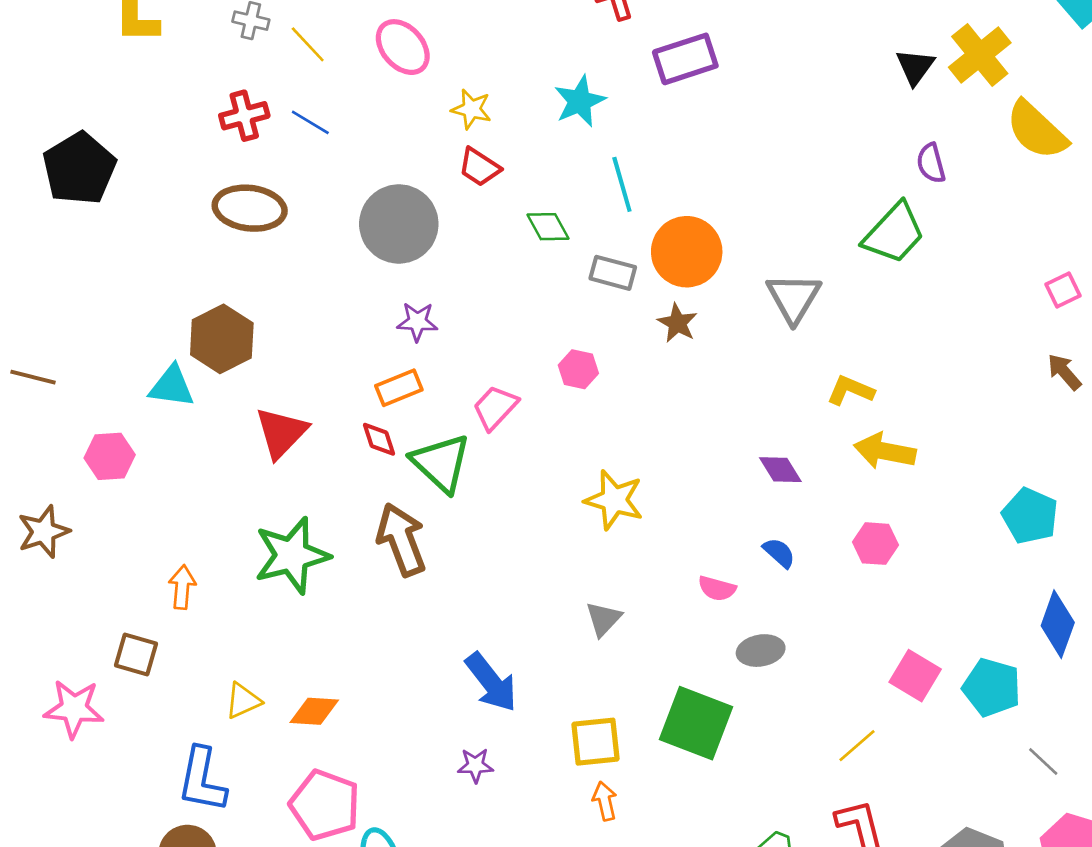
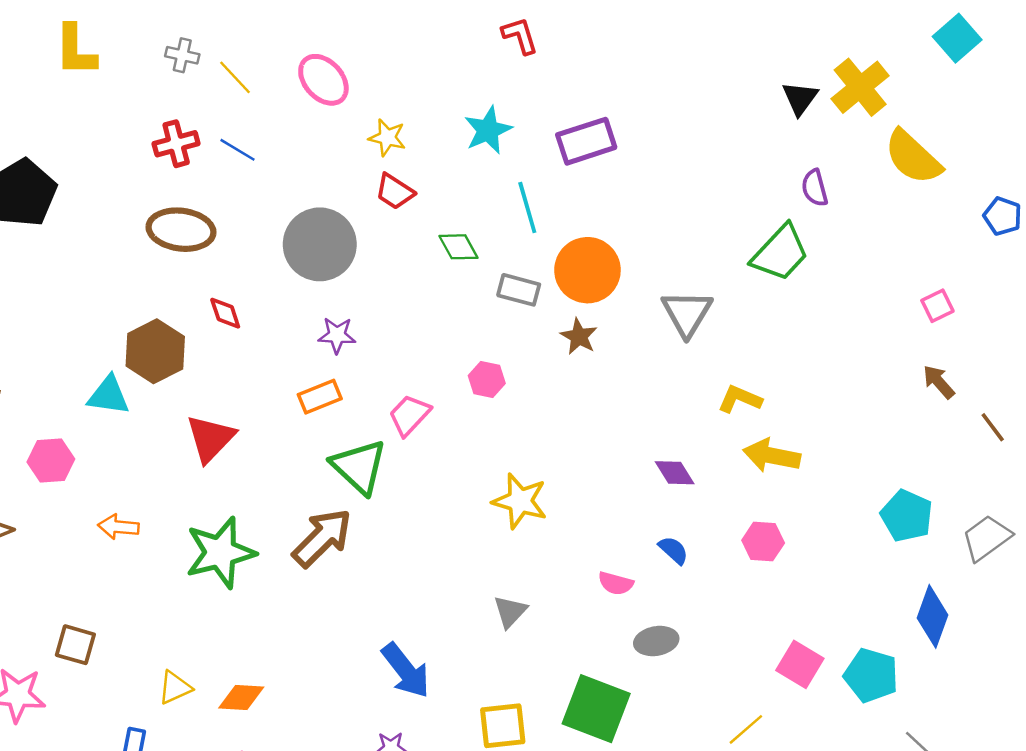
purple rectangle: (685, 59) -> (586, 141), moved
red diamond: (379, 439) -> (225, 313), moved
brown arrow: (401, 540) -> (322, 538), turned 66
orange arrow: (182, 587) -> (118, 527), moved, turned -90

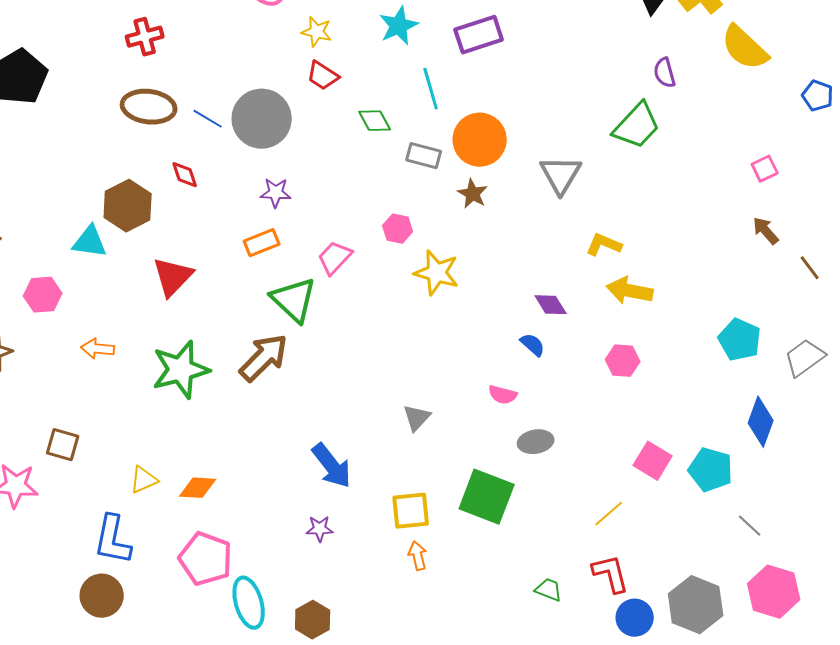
blue line: (237, 150) -> (208, 119), moved
yellow star: (520, 501) -> (437, 273), moved
blue semicircle: (673, 550) -> (533, 345), moved

